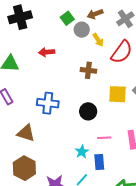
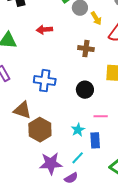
brown hexagon: (24, 168) -> (40, 130), moved

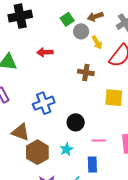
blue cross: (45, 81) -> (44, 103), turned -30
black circle: (85, 90) -> (76, 122), moved
cyan star: (78, 130) -> (66, 149), moved

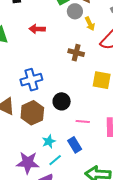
cyan star: (66, 149) -> (49, 141), moved
brown hexagon: (37, 152) -> (32, 113), moved
blue rectangle: (92, 164) -> (75, 145), turned -35

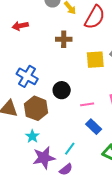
blue cross: (31, 80) -> (27, 76), turned -30
cyan star: (49, 141) -> (32, 136), moved
blue rectangle: (75, 145) -> (94, 127), moved

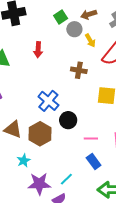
red arrow: (20, 26) -> (38, 50), turned -84
blue cross: (27, 76) -> (48, 101), moved
cyan star: (32, 136) -> (24, 161), moved

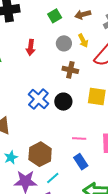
gray circle: (74, 29) -> (64, 43), moved
black circle: (68, 120) -> (63, 102), moved
brown hexagon: (40, 134) -> (40, 154), moved

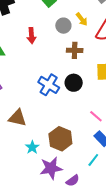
pink line: (79, 139) -> (96, 116), turned 48
cyan line: (53, 178) -> (93, 160), moved

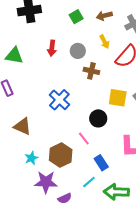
gray circle: (63, 26) -> (78, 51), moved
black circle: (74, 83) -> (98, 118), moved
pink line: (96, 116) -> (84, 139), moved

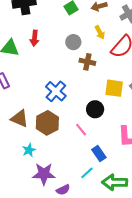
red arrow: (52, 48) -> (34, 38), moved
brown hexagon: (61, 155) -> (47, 123), moved

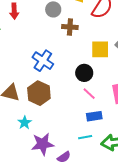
pink line: (81, 130) -> (89, 94), moved
blue rectangle: (99, 153) -> (94, 116), turned -56
cyan line: (87, 173) -> (85, 137), turned 40

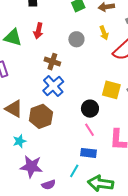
brown cross: (70, 27) -> (52, 62), moved
cyan line: (85, 137) -> (74, 171), turned -64

